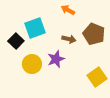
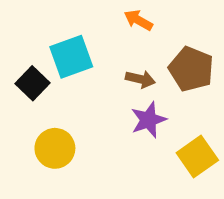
purple star: (56, 59) -> (149, 120), moved
yellow circle: (32, 64) -> (55, 148), moved

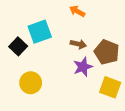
brown pentagon: (191, 69) -> (107, 52), moved
yellow square: (197, 156) -> (110, 87), turned -35

